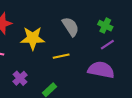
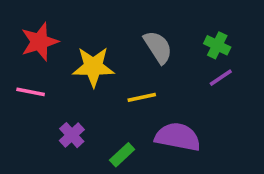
purple semicircle: (101, 70) -> (178, 137), moved

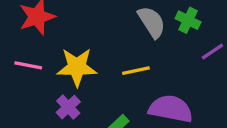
green cross: (217, 45) -> (188, 20), moved
yellow star: (93, 67) -> (77, 67), moved

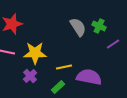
yellow line: (136, 71) -> (64, 67), moved

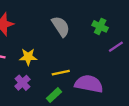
gray semicircle: (78, 27) -> (61, 26), moved
yellow star: (35, 53) -> (28, 57), size x0.7

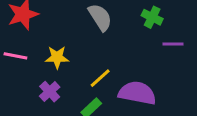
purple line: (116, 47) -> (173, 44), turned 35
yellow line: (61, 73) -> (100, 78), turned -30

